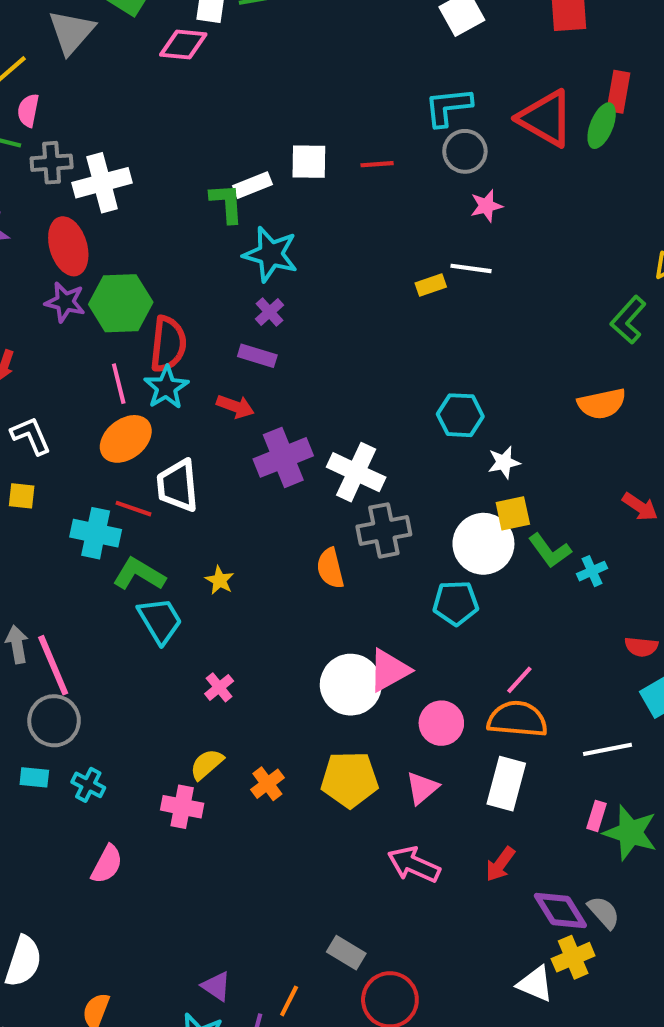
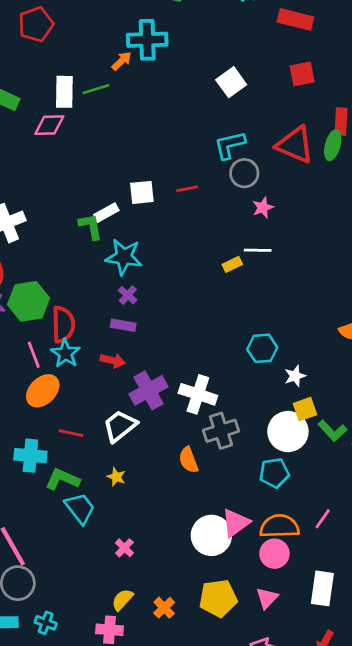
white trapezoid: (178, 486) -> (120, 426), moved, turned 63
red line: (134, 509) -> (71, 433), moved
orange semicircle: (517, 719) -> (279, 526), moved

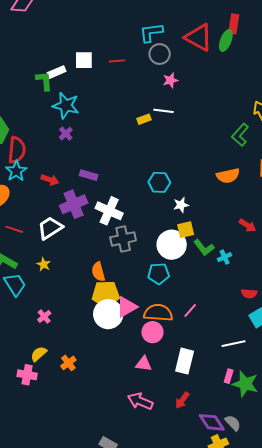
purple rectangle: (123, 325) -> (89, 175), moved
orange semicircle: (189, 460) -> (98, 272), moved
yellow pentagon: (218, 598) -> (106, 294), moved
pink triangle: (267, 598) -> (144, 364), turned 48

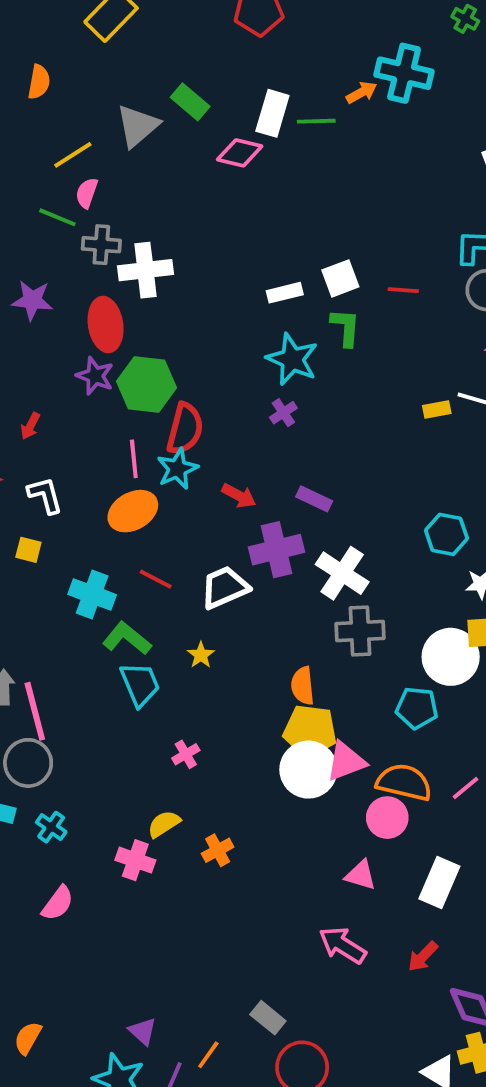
white square: (84, 60) -> (340, 278), turned -30
green L-shape: (44, 81) -> (346, 327), moved

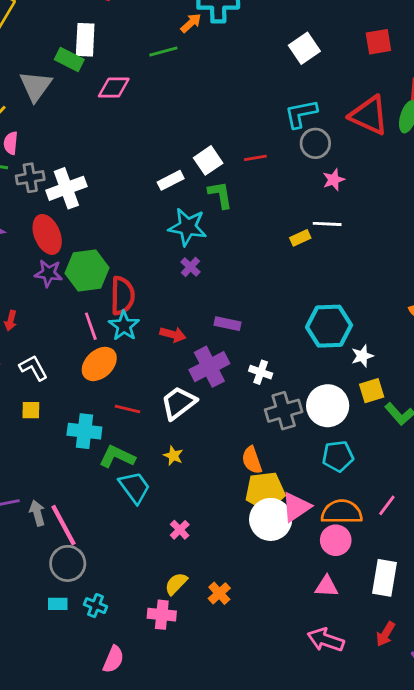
white rectangle: (272, 113) -> (85, 40), moved
cyan hexagon: (446, 534) -> (329, 326), size x1.4
white cross: (342, 573) -> (261, 372), size x0.6
white circle: (451, 657) -> (328, 406), moved

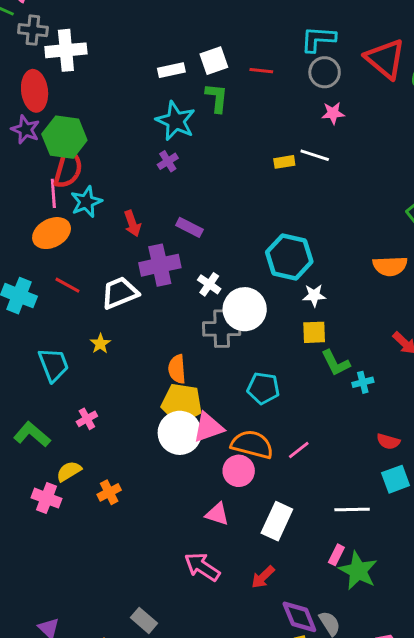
red semicircle: (122, 296) -> (68, 169), moved
red arrow: (173, 334) -> (132, 223), turned 40
white circle: (328, 406) -> (245, 309), moved
green L-shape: (117, 457) -> (32, 434), moved

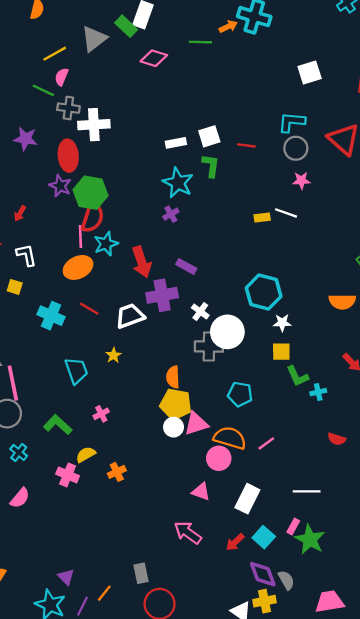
red arrow: (132, 223) -> (142, 262), size x1.5
white circle: (180, 433) -> (174, 427), size x0.6
cyan square: (396, 479) -> (264, 537), moved, turned -30
gray rectangle: (144, 620) -> (141, 573), turned 36

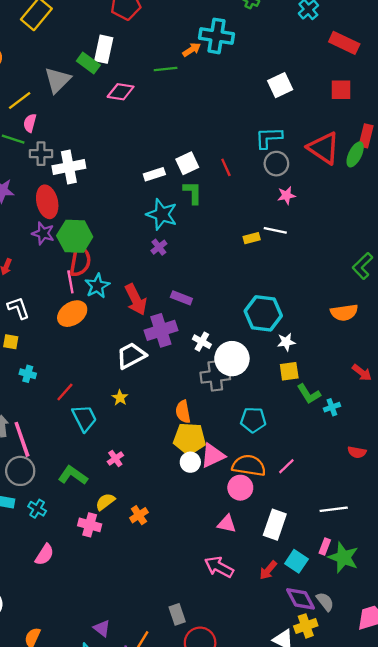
red line: (246, 145) -> (226, 167), turned 66
red line: (89, 309) -> (65, 392), moved, turned -72
cyan cross: (51, 316) -> (28, 374), moved, size x0.6

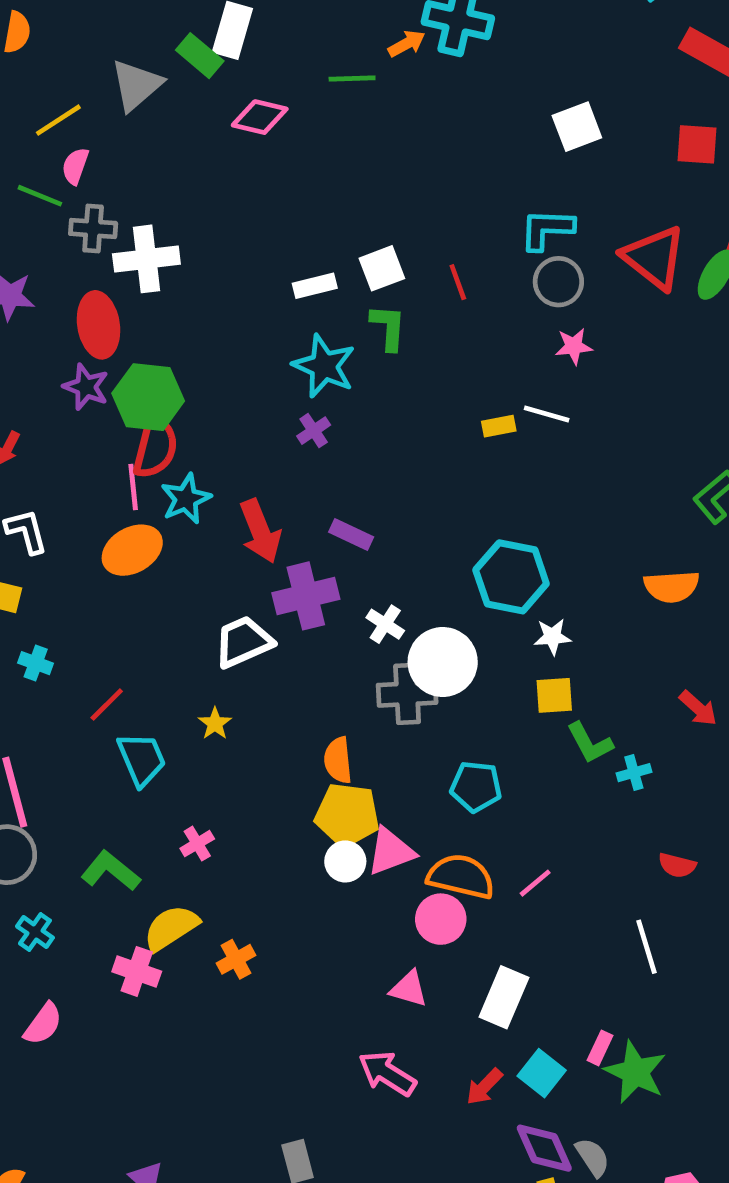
yellow semicircle: (105, 502) -> (171, 928), size x1.4
white line: (334, 509) -> (646, 947), moved, turned 76

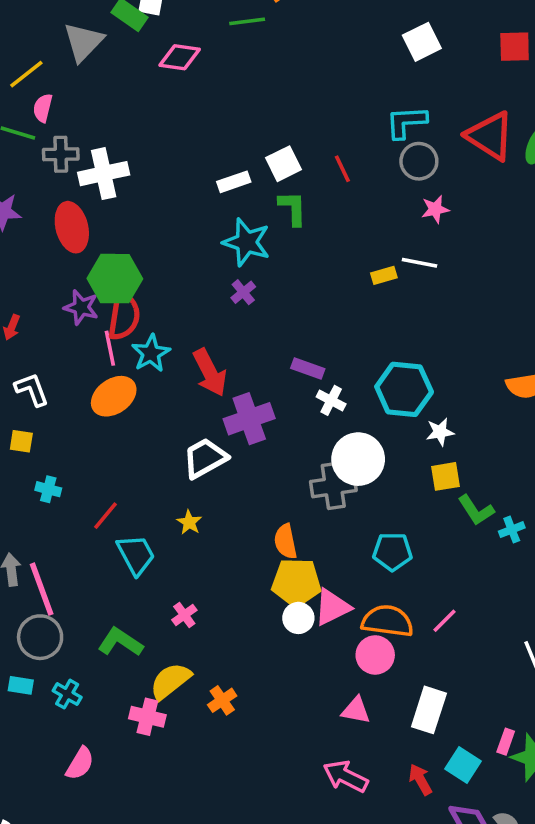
purple star: (86, 387) -> (81, 307), moved
purple rectangle: (351, 535) -> (308, 368), moved
white cross: (385, 624) -> (331, 400), moved
red arrow: (484, 1087) -> (420, 779), turned 112

